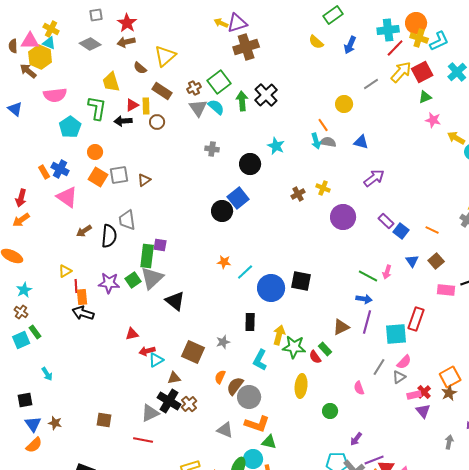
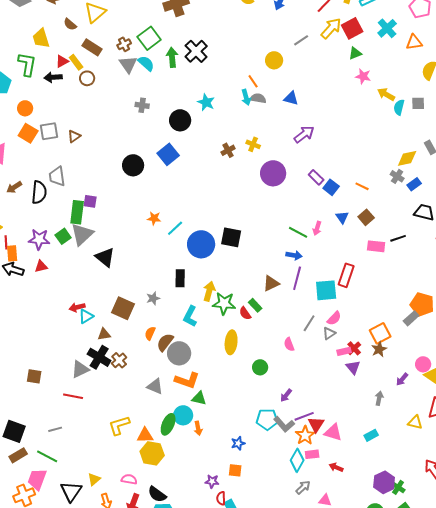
yellow rectangle: (146, 106) -> (76, 62), turned -35
black circle: (222, 211) -> (133, 165), moved
red triangle: (132, 334) -> (41, 266), moved

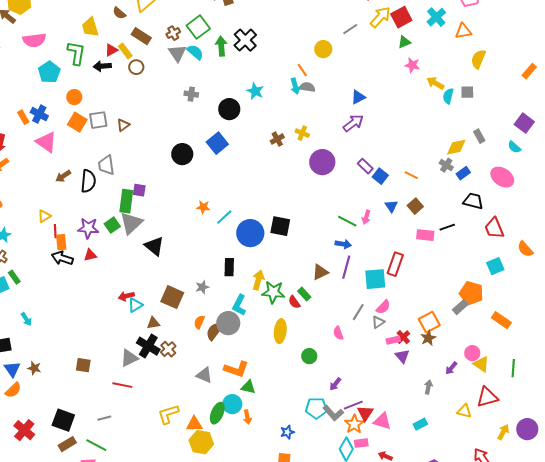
blue triangle: (291, 98) -> (358, 97), moved, turned -42
gray circle: (179, 353) -> (228, 323), moved

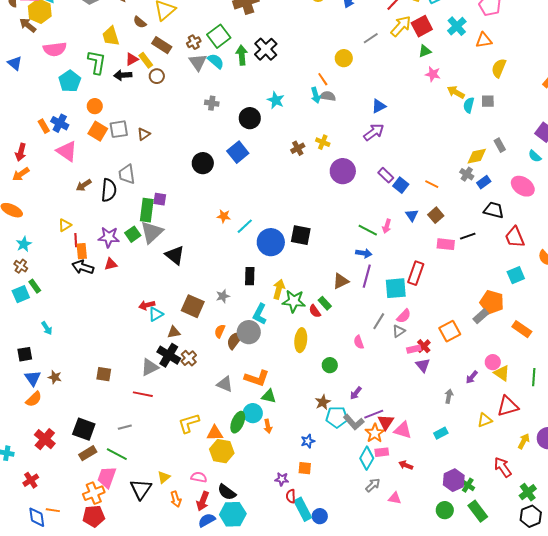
brown star: (428, 338) -> (323, 402), moved
yellow triangle: (464, 411) -> (485, 420), turned -35

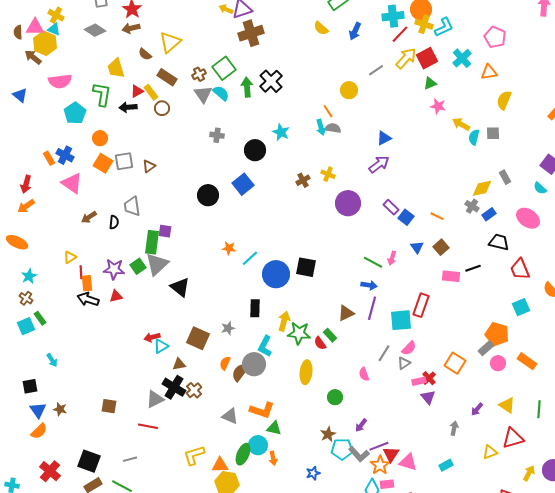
black semicircle: (109, 190) -> (114, 222), size x0.6
orange square: (450, 331) -> (455, 363), turned -30
pink circle: (493, 362) -> (498, 363), moved

